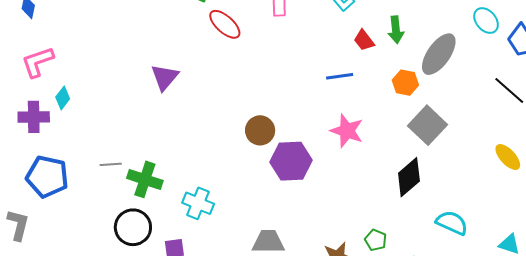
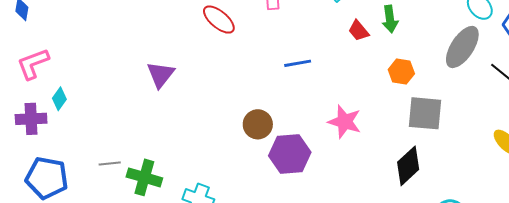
gray ellipse: (439, 54) -> (462, 47), moved
blue line: (340, 76) -> (298, 63), moved
gray square: (428, 125) -> (425, 113), turned -36

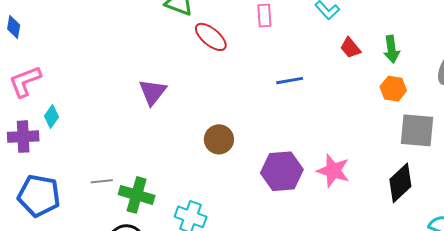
green arrow: (390, 19) -> (391, 49), moved
pink star: (345, 122) -> (333, 171), moved
brown circle: (258, 124) -> (219, 139), moved

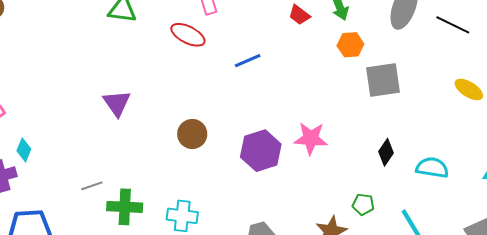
red ellipse: (211, 37) -> (188, 35), moved
gray line: (102, 181) -> (92, 186), moved
black diamond: (400, 183) -> (386, 152), moved, size x0.7

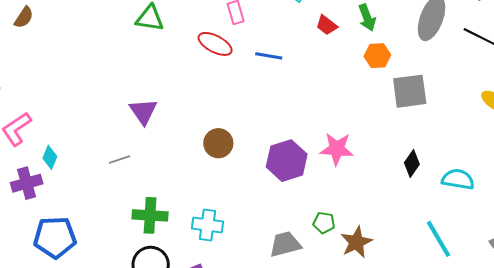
blue line: (248, 61) -> (269, 56), moved, turned 32
gray line: (92, 186) -> (120, 159), moved
green pentagon: (363, 204) -> (324, 223), moved

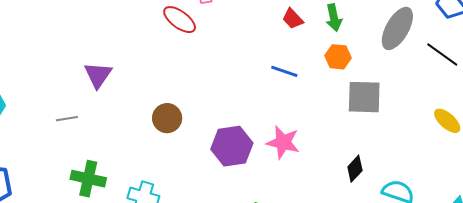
blue line: (269, 56) -> (284, 71), moved

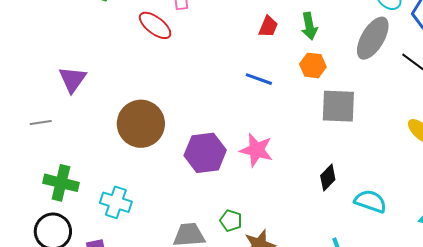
red trapezoid: (293, 19) -> (268, 27), turned -115
brown circle: (167, 118) -> (141, 124), size x1.6

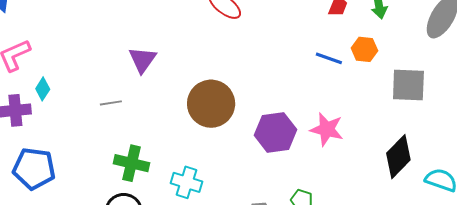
orange hexagon: (313, 65) -> (364, 49), moved
black diamond: (328, 178) -> (398, 157), size x1.6

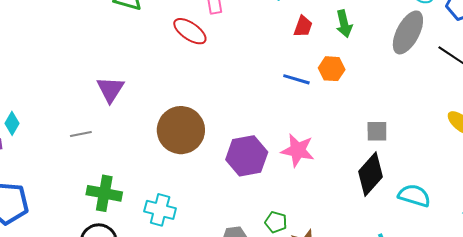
gray square: (408, 85) -> (377, 131), moved, size x0.6

